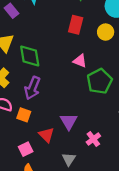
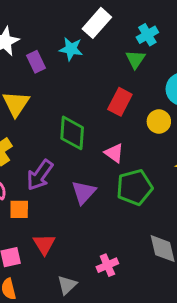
green diamond: (30, 56) -> (72, 133), moved
orange square: (24, 115) -> (19, 209), turned -32
purple triangle: (69, 121) -> (84, 192), moved

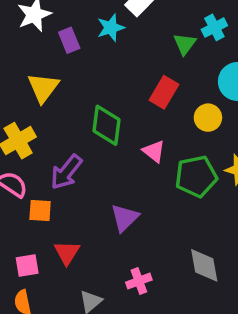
cyan cross: (147, 35) -> (214, 27), moved
cyan star: (71, 49) -> (111, 28), turned -30
green pentagon: (135, 187) -> (196, 176), moved
purple triangle: (84, 192) -> (125, 218), moved

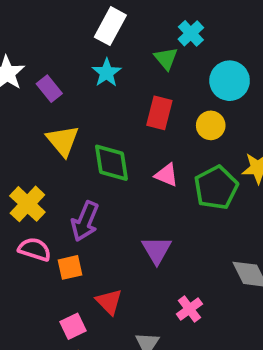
cyan star: (111, 28) -> (107, 73), moved
yellow triangle: (43, 88) -> (63, 141), moved

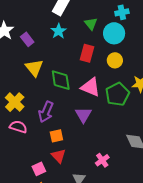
cyan cross: (191, 33) -> (122, 12), moved, turned 32
cyan circle: (230, 81) -> (114, 33), moved
pink triangle: (166, 175) -> (91, 87), size x1.5
purple triangle: (157, 250) -> (83, 115), moved
orange square: (70, 267) -> (56, 136), moved

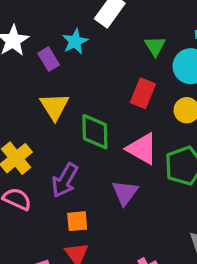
cyan star: (59, 31) -> (75, 41), moved

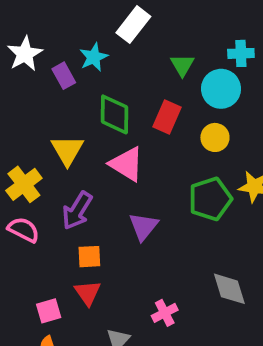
yellow triangle: (54, 107) -> (67, 150), moved
green diamond: (95, 132) -> (114, 114), moved
pink triangle: (142, 149) -> (127, 164), moved

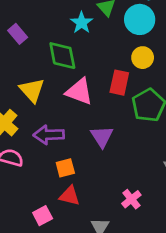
cyan star: (94, 57) -> (82, 23), moved
red rectangle: (167, 117) -> (119, 83), moved
purple arrow: (77, 211) -> (49, 135), turned 68
red triangle: (88, 293) -> (70, 196), turned -30

